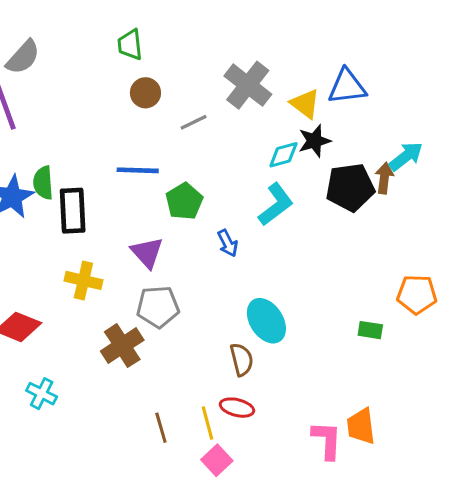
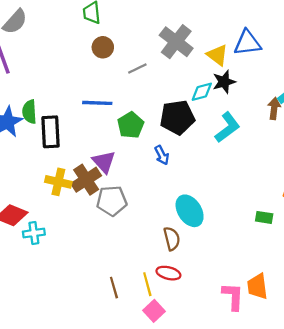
black pentagon: (350, 187) -> (177, 117), moved
cyan L-shape: (276, 204) -> (227, 127), moved
brown cross: (122, 346) -> (86, 180), moved
cyan cross: (42, 394) -> (34, 233), moved, turned -35

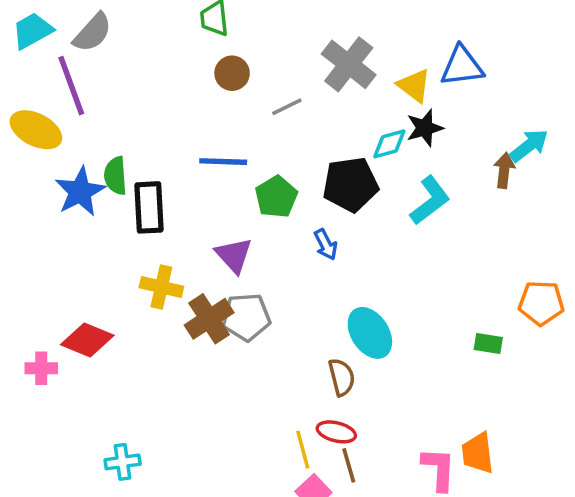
brown cross: (86, 180) -> (209, 319), moved
cyan cross: (34, 233) -> (123, 462), moved
brown line: (114, 288) -> (349, 465), moved

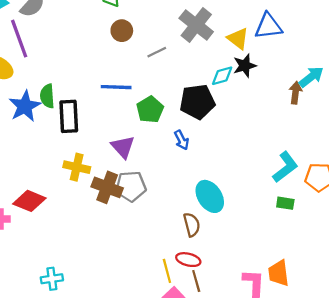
cyan L-shape: (430, 200) -> (285, 167), moved
brown cross: (209, 319) -> (107, 187), turned -36

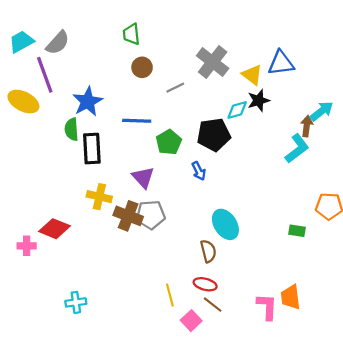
blue star: (25, 106) -> (88, 102), moved
cyan L-shape: (285, 167) -> (297, 149), moved
yellow line: (167, 271) -> (170, 295), moved
brown line: (196, 281) -> (213, 305), turned -36

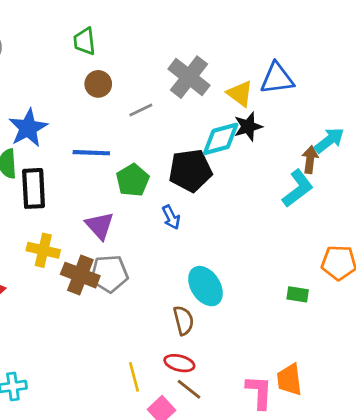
cyan diamond: (237, 110) -> (221, 139), size x1.4

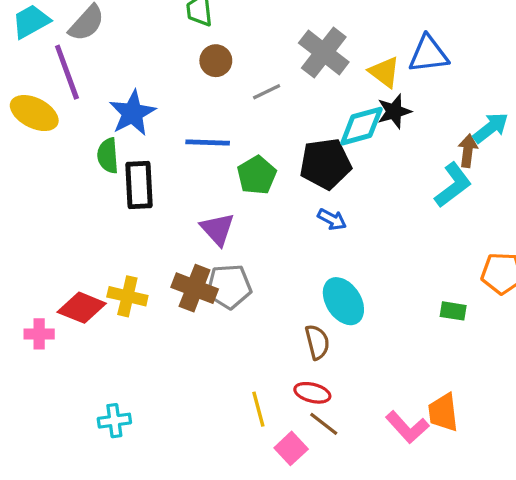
blue arrow: (171, 217) -> (332, 219), moved, turned -35
yellow cross: (43, 250) -> (127, 296), moved
pink L-shape: (259, 392) -> (407, 427), turned 135

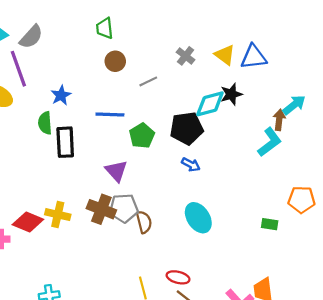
gray cross: (324, 52) -> (186, 56), size x0.6
yellow triangle: (384, 72) -> (225, 55), moved
blue star: (132, 113) -> (61, 95), size x0.7
brown semicircle: (317, 342) -> (144, 222), moved

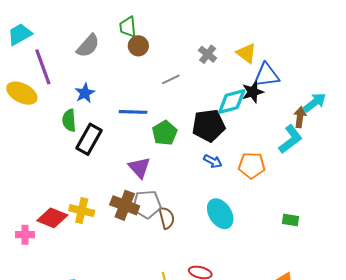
gray semicircle: (31, 37) -> (88, 46), moved
blue triangle: (254, 57) -> (266, 75), moved
brown circle: (115, 61) -> (138, 46), moved
black rectangle: (65, 142) -> (89, 139), turned 32
orange pentagon: (302, 200) -> (252, 165), moved

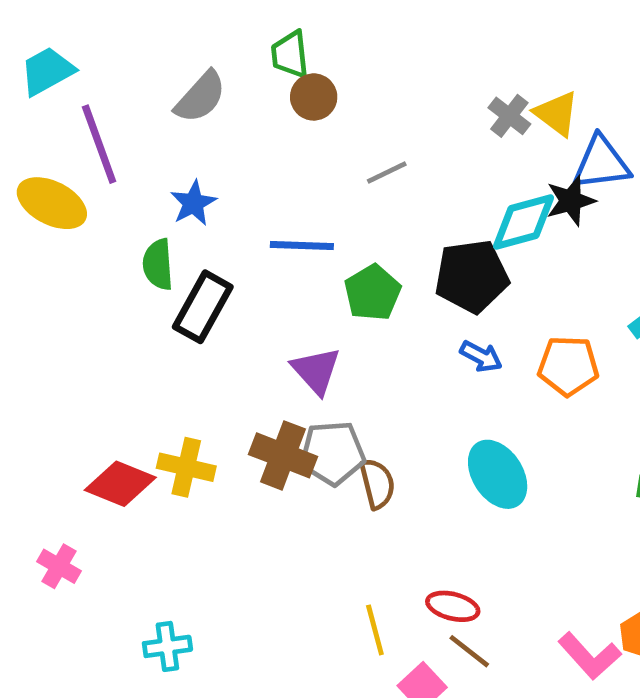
gray cross: (208, 54) -> (509, 116), moved
pink cross: (25, 235) -> (59, 566), moved, turned 30

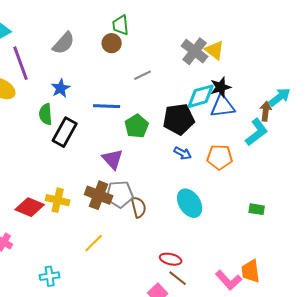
green trapezoid: (290, 55) -> (121, 25), moved
gray cross: (509, 116) -> (195, 51), size x1.5
blue triangle: (601, 163) -> (223, 106), moved
yellow line: (375, 630) -> (94, 243), moved, turned 60

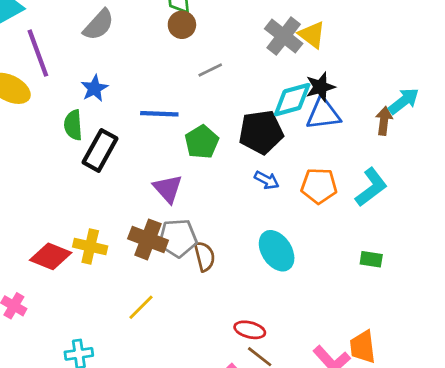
brown circle: (112, 43) -> (182, 25), moved
cyan L-shape: (257, 132) -> (371, 187), moved

